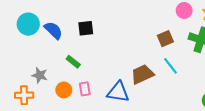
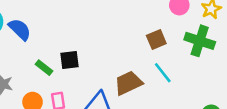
black square: (86, 28) -> (70, 60), moved

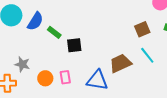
blue semicircle: (20, 29) -> (35, 21), turned 78
green rectangle: (44, 68) -> (54, 32), moved

